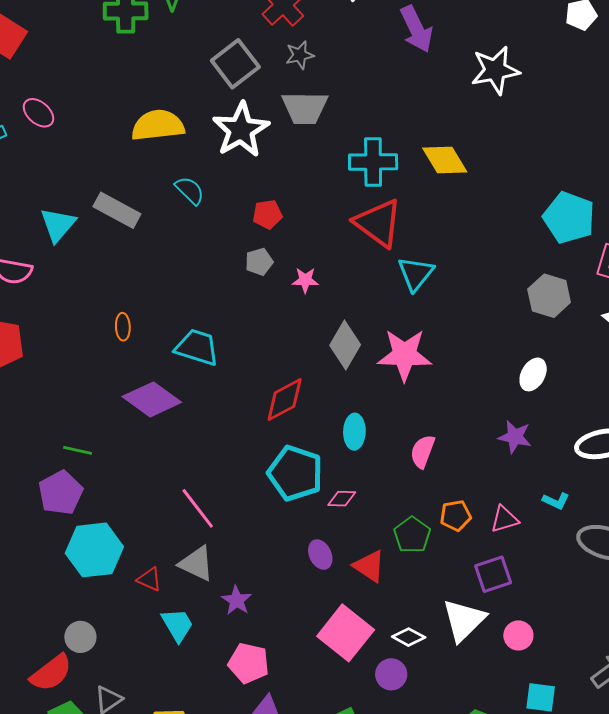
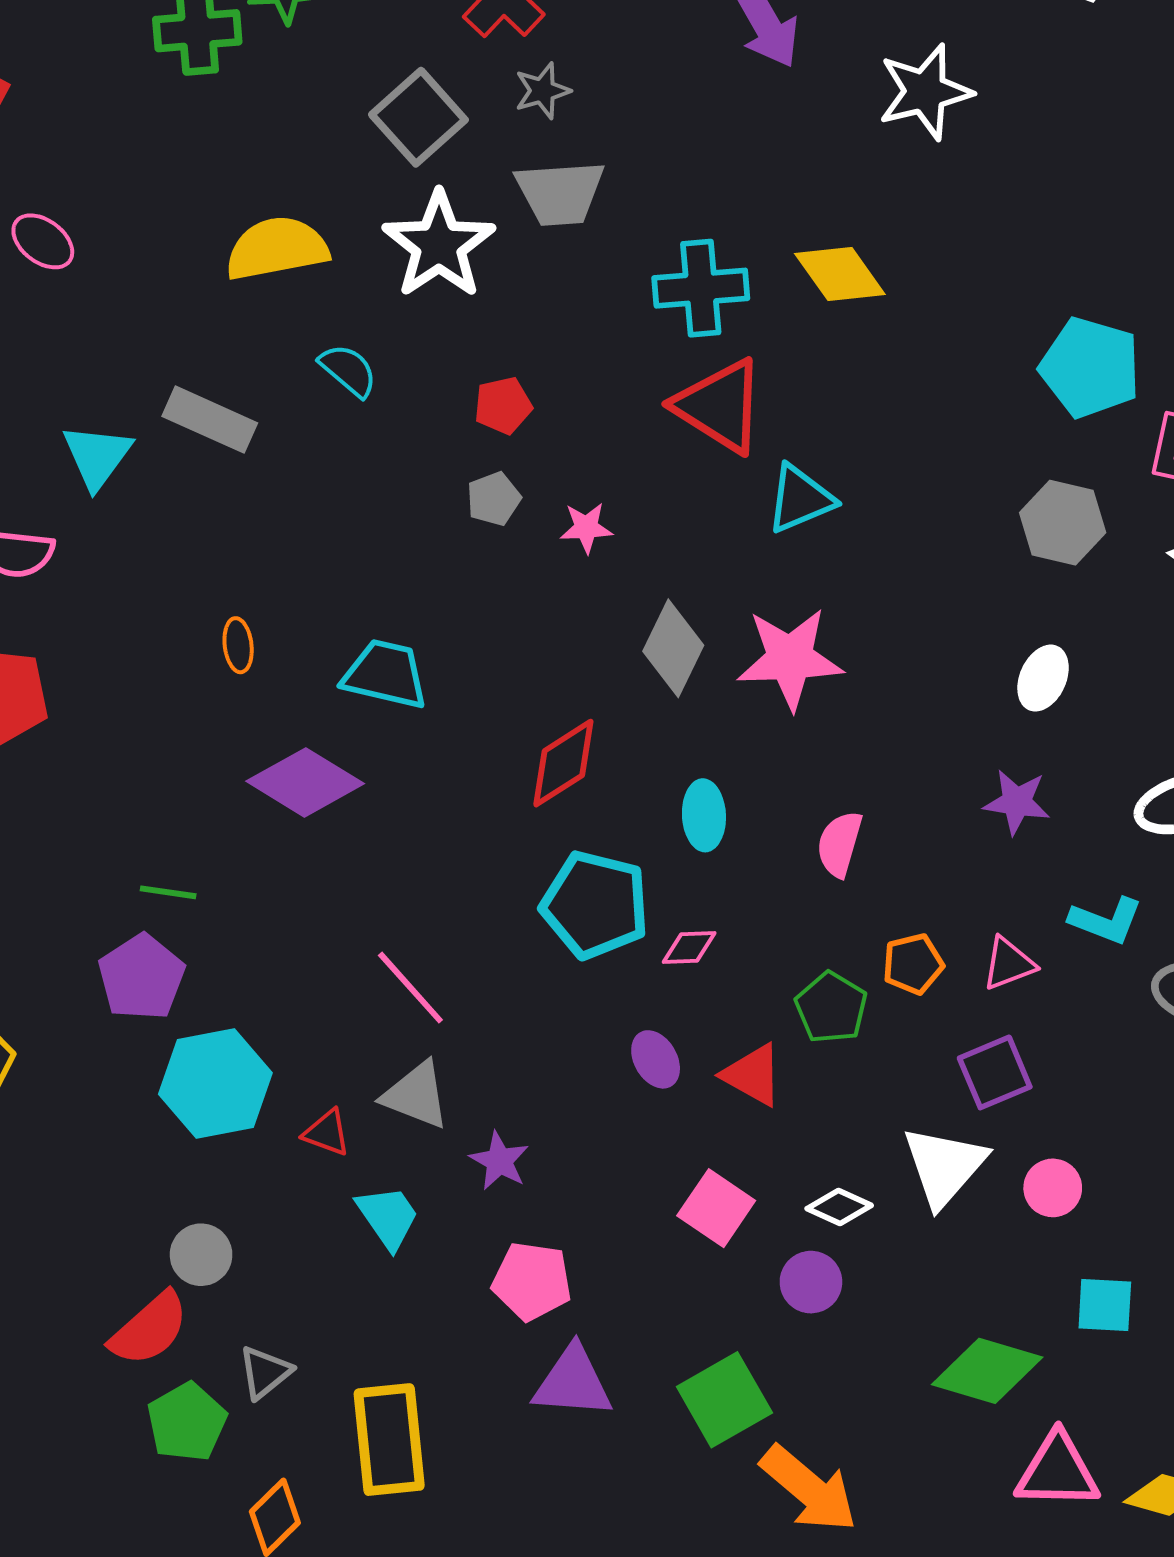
cyan triangle: (416, 274) -> (800, 499), turned 33
cyan L-shape: (556, 501) -> (1106, 921), size x1.4
pink square: (346, 633) -> (716, 1208), size x0.7

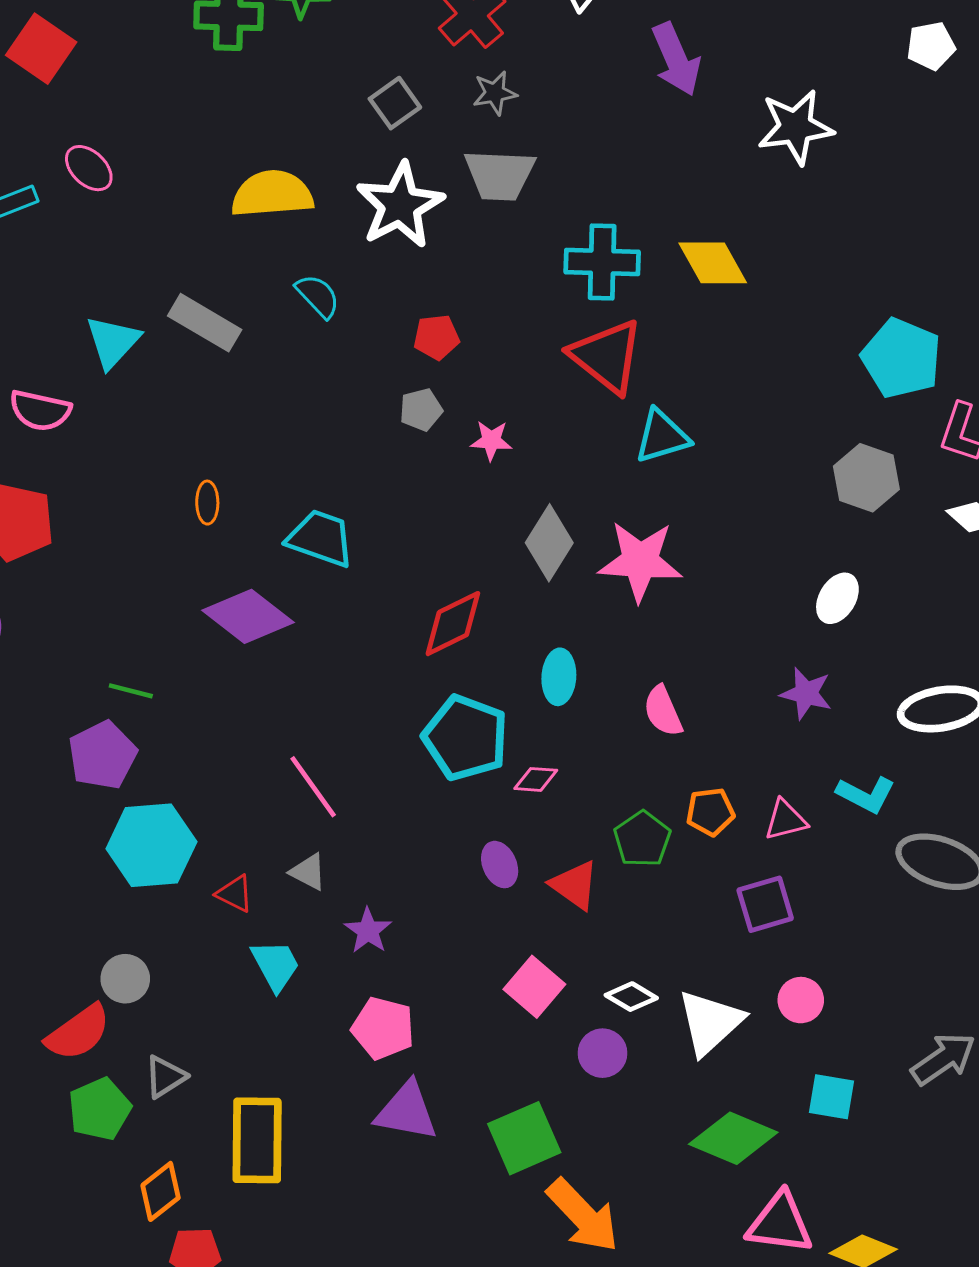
gray square: (418, 117) -> (395, 103), size x0.7
pink semicircle: (840, 844) -> (663, 711), turned -46
gray triangle: (416, 1095) -> (308, 872), size x0.7
white triangle: (944, 1166) -> (710, 1022), moved

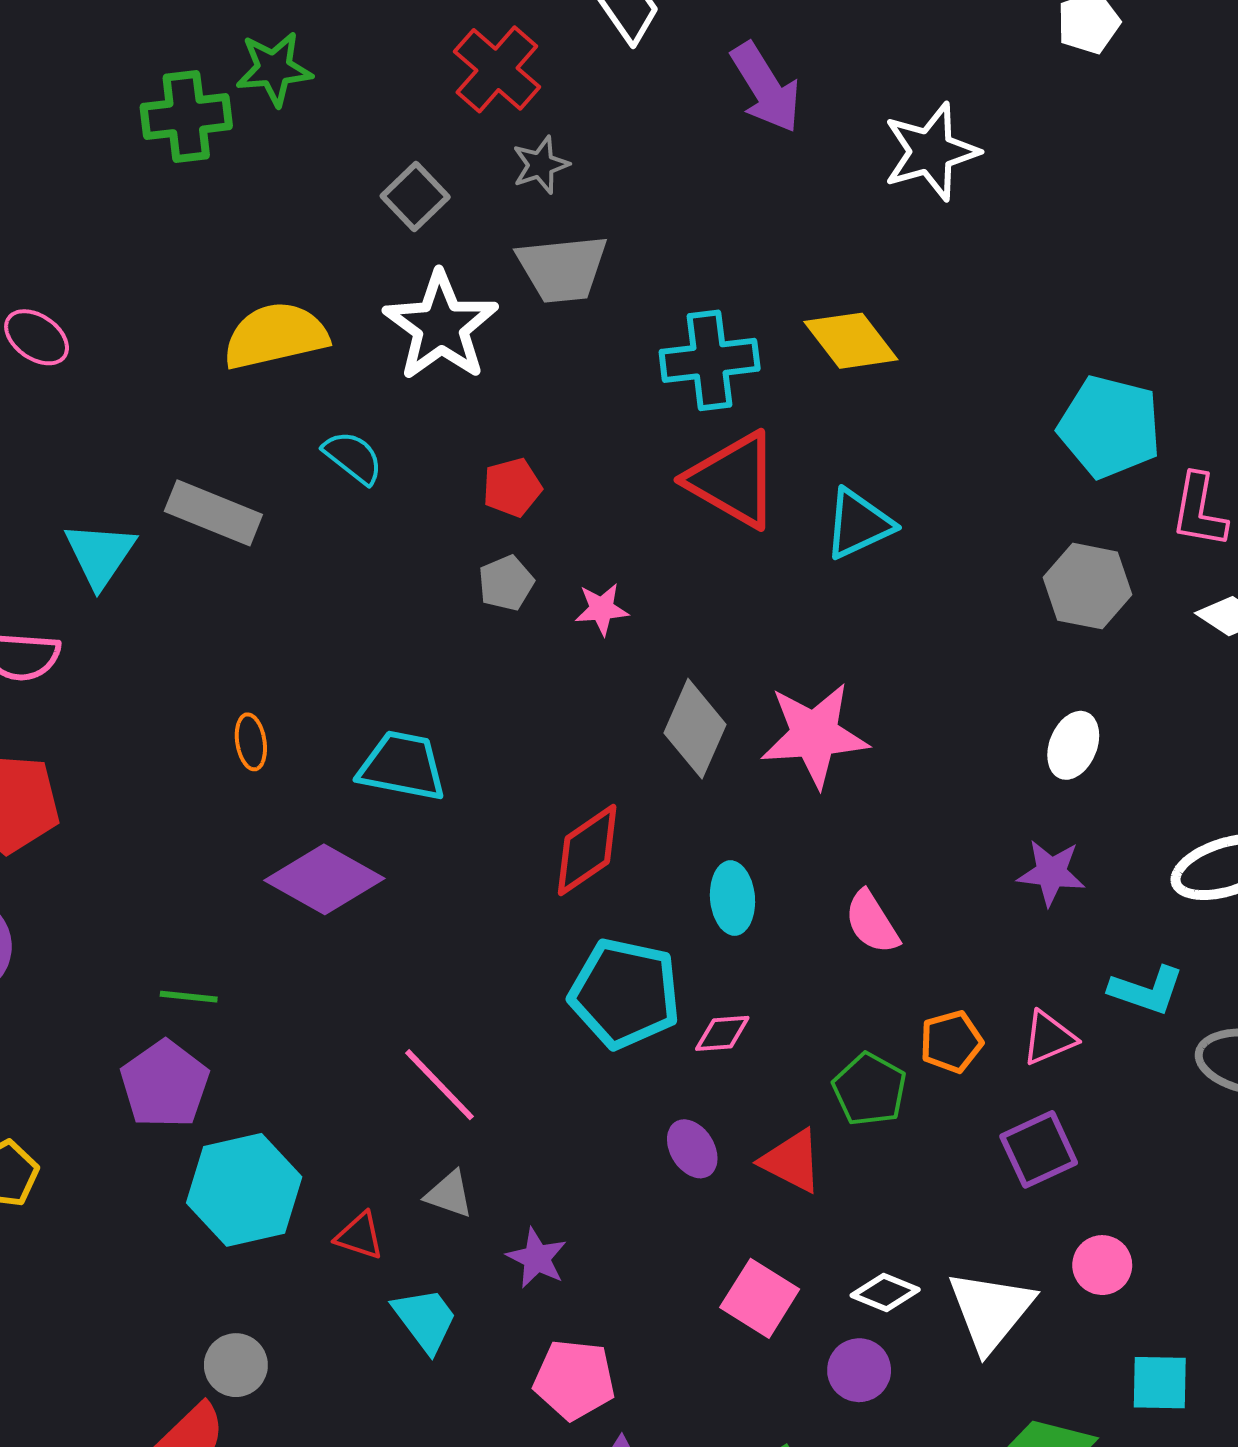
cyan triangle: (662, 436) -> (859, 524), moved

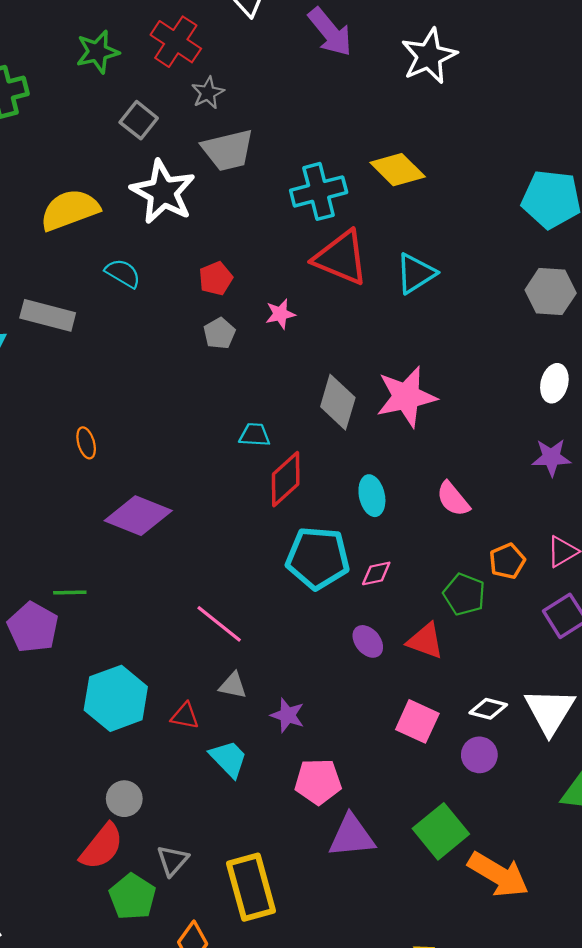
green star: (274, 69) -> (98, 52), moved
pink star: (602, 609) -> (280, 314), moved
cyan trapezoid: (402, 766) -> (255, 435), moved, size x0.6
purple pentagon: (165, 1084) -> (33, 627), moved

